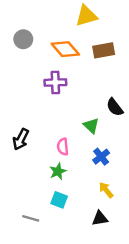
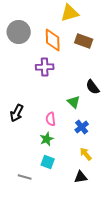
gray circle: (23, 39) -> (19, 32), size x1.5
orange diamond: (65, 49) -> (53, 40), turned 40
brown rectangle: (104, 50) -> (84, 41), turned 30

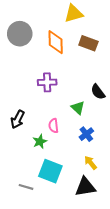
purple cross: (45, 67) -> (47, 82), moved
green star: (47, 139) -> (40, 141), moved
cyan square: (48, 162) -> (50, 171), size x1.6
black triangle: (81, 177) -> (85, 187), size x1.5

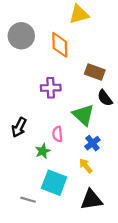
brown rectangle: (88, 43) -> (95, 72), moved
green triangle: (78, 108) -> (83, 115), size x1.5
yellow arrow: (91, 163) -> (86, 166), moved

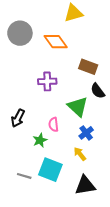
orange diamond: (60, 45) -> (56, 42), turned -35
gray line: (28, 200) -> (24, 176), moved

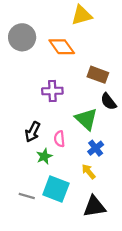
black arrow: (18, 118) -> (33, 132), moved

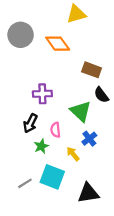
purple cross: (52, 91) -> (42, 94), moved
yellow arrow: (89, 172) -> (73, 154), moved
gray line: (27, 196) -> (25, 183), turned -48

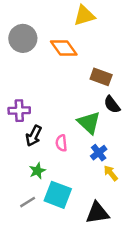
purple cross: (42, 94) -> (19, 111), moved
green star: (41, 146) -> (37, 171), moved
yellow arrow: (73, 154) -> (111, 173), moved

